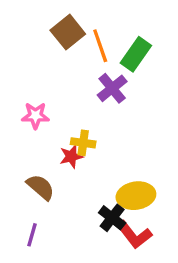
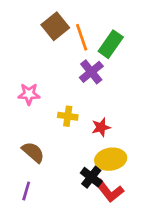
red star: (71, 156) -> (101, 127), moved

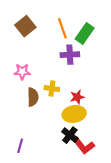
brown square: (55, 26) -> (25, 26), moved
purple cross: (91, 72) -> (70, 55), turned 36
brown semicircle: (33, 152) -> (33, 97), moved, turned 48
yellow ellipse: (111, 159) -> (74, 114), moved

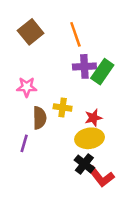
green rectangle: (85, 34) -> (102, 72), moved
purple line: (20, 146) -> (24, 143), moved

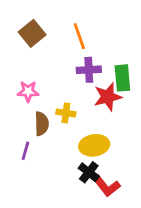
green rectangle: (102, 72) -> (122, 78), moved, turned -40
red star: (93, 118) -> (108, 97), moved, size x1.5

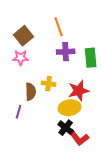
brown square: (32, 33) -> (24, 36), moved
pink star: (28, 91) -> (21, 58), moved
red star: (108, 97) -> (79, 91), moved

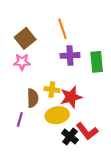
red star: (79, 91) -> (71, 97), moved
yellow ellipse: (70, 108) -> (57, 115), moved
red L-shape: (79, 138) -> (87, 131), moved

